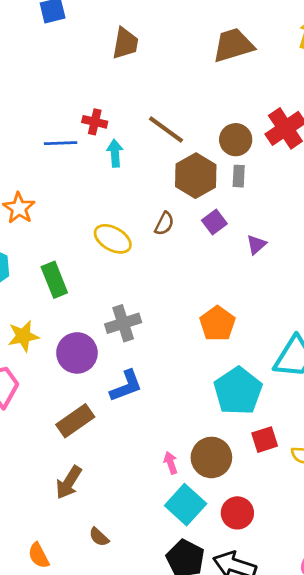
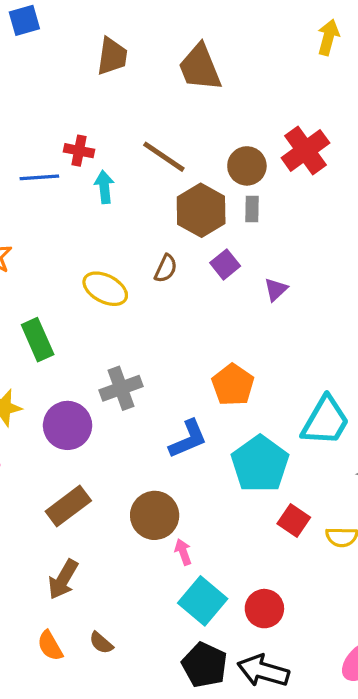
brown trapezoid: (233, 45) -> (200, 67), moved, turned -93
blue L-shape: (126, 386) -> (188, 439), moved
red square: (265, 440) -> (294, 520), turned -36
brown circle: (211, 457) -> (155, 515), moved
orange semicircle: (39, 555) -> (50, 646), moved

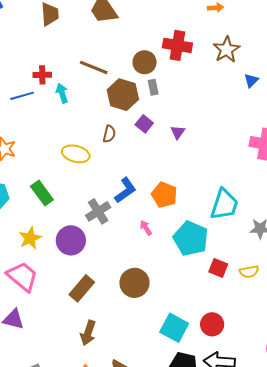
red cross: (305, 150) -> (177, 45), turned -32
blue L-shape: (188, 439) -> (125, 190), moved
pink arrow: (183, 552) -> (146, 228), moved

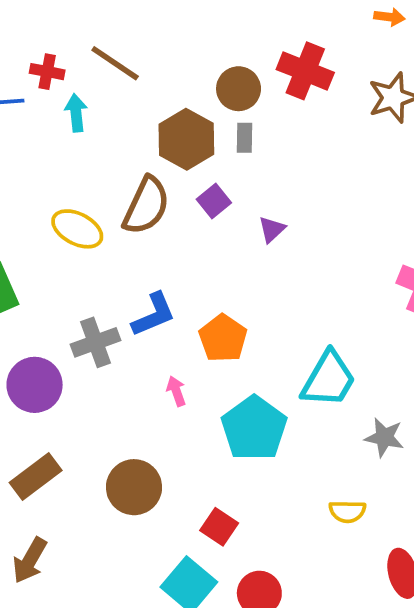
brown line: (94, 67) -> (115, 63), moved
brown semicircle: (109, 134) -> (146, 206), size x1.8
red square: (218, 268) -> (219, 527), moved

